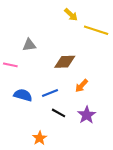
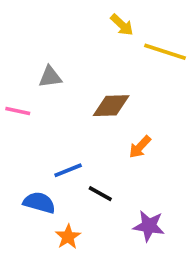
blue line: (50, 93) -> (68, 170), moved
blue semicircle: (23, 95) -> (39, 203), moved
purple star: (87, 115) -> (149, 226), moved, turned -30

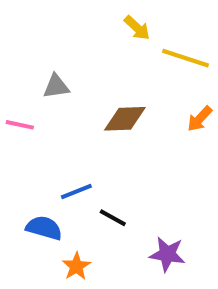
orange arrow: (140, 147) -> (200, 119), moved

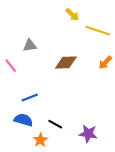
pink line: (20, 125) -> (11, 66), turned 40
blue line: (76, 192) -> (30, 98), moved
black line: (113, 218) -> (55, 124), moved

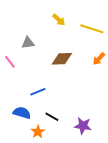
yellow arrow: (72, 15) -> (59, 20), moved
blue line: (30, 98) -> (38, 92), moved

